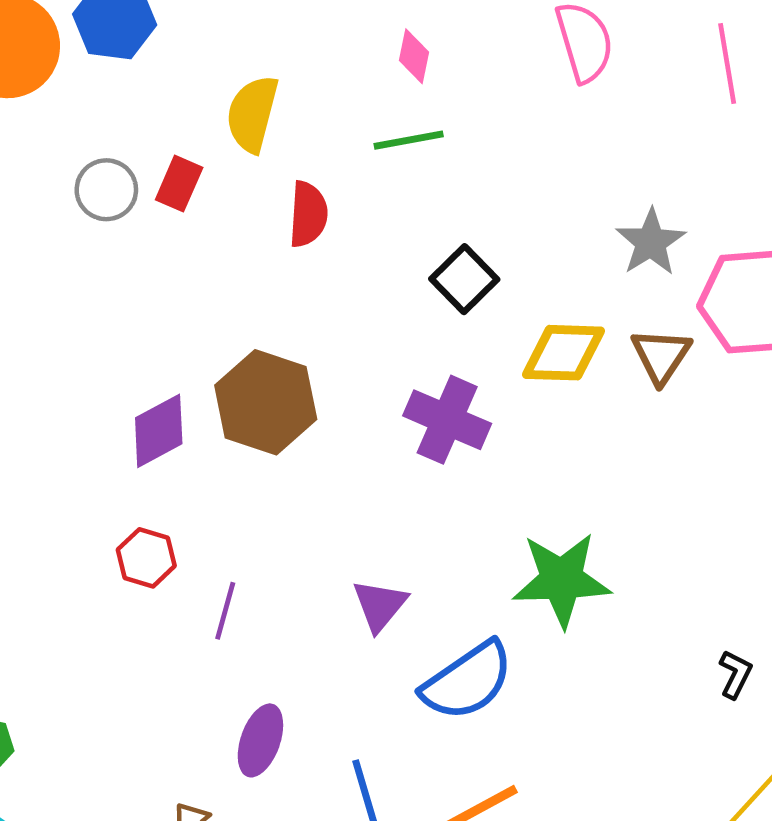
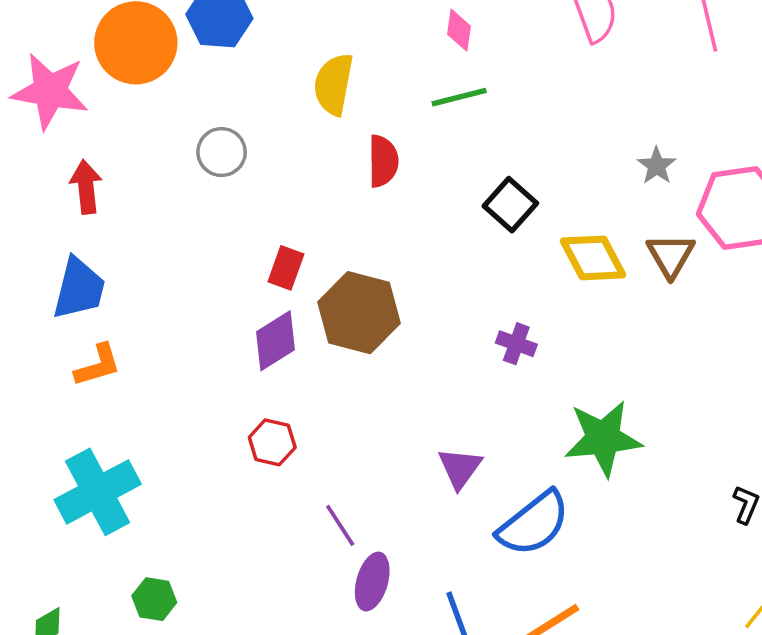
red rectangle: (179, 184) -> (286, 268), moved
gray star: (651, 242) -> (657, 166), size x0.7
yellow diamond: (563, 353) -> (593, 258), turned 64
purple cross: (447, 420) -> (516, 344), moved, size x0.6
purple line: (225, 611) -> (340, 525), moved, turned -45

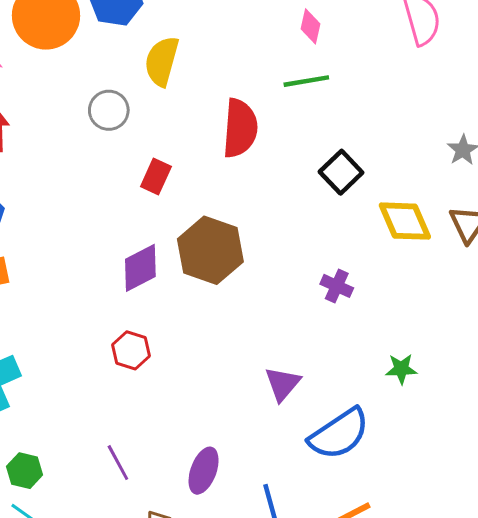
yellow semicircle: (334, 84) -> (162, 61), moved
red semicircle: (383, 161) -> (240, 128), size x1.4
red rectangle: (286, 268) -> (156, 177), moved
green star: (603, 438) -> (401, 369), size x0.5
purple line: (340, 525) -> (118, 463), moved

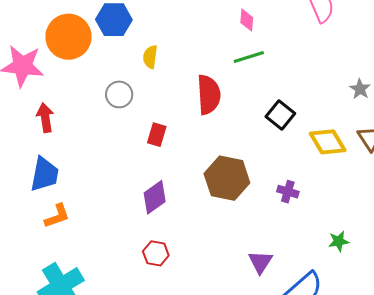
yellow semicircle: (162, 61) -> (150, 57), size x0.7
brown hexagon: (210, 250) -> (227, 178), moved

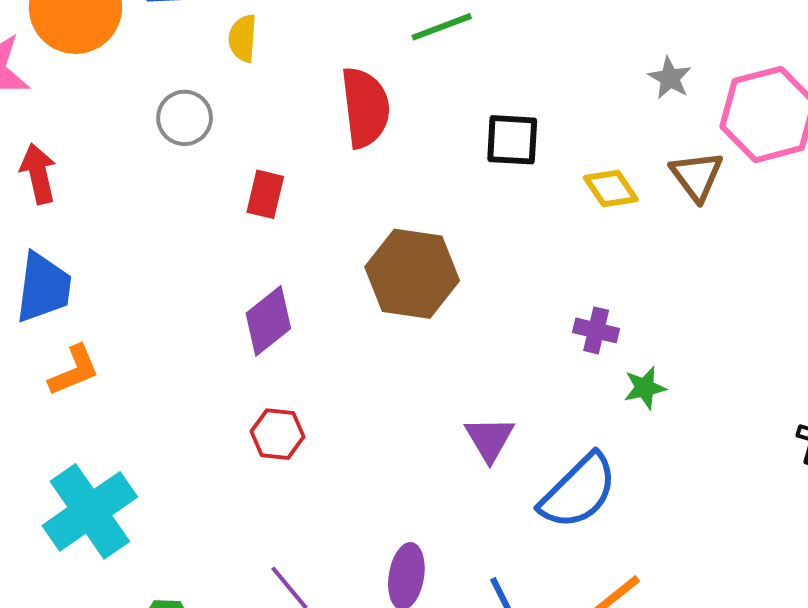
black square: (280, 115) -> (512, 140), turned -32
yellow diamond: (328, 142) -> (611, 189), size x0.7
purple cross: (288, 192) -> (596, 330), moved

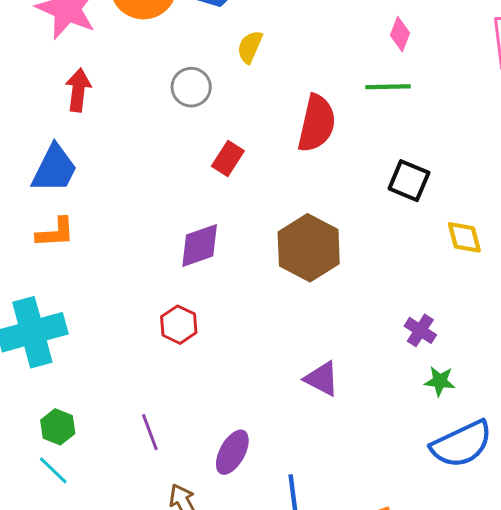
purple triangle: (490, 439) -> (322, 379), turned -51
blue semicircle: (578, 491) -> (462, 444), moved

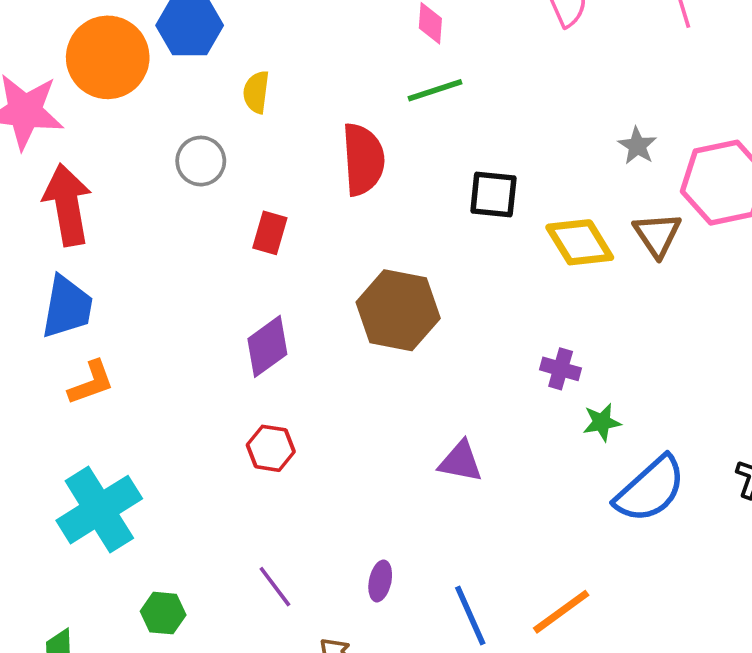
red arrow: (78, 90) -> (67, 205), size x1.5
yellow diamond: (464, 237) -> (580, 242), size x1.4
purple ellipse: (232, 452) -> (380, 581), size x0.7

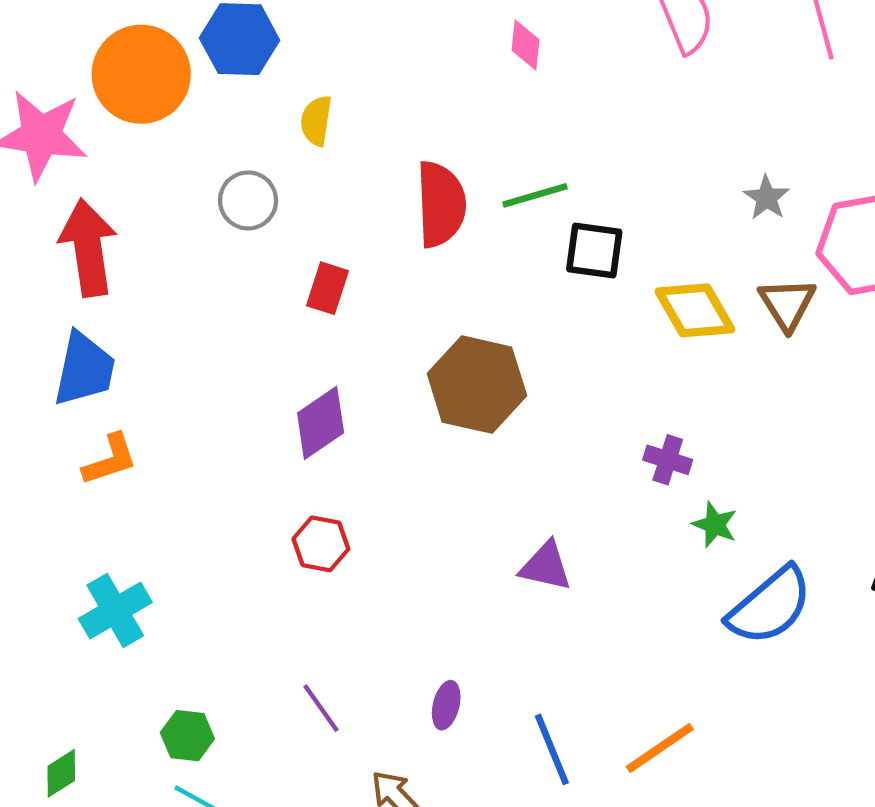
green line: (435, 90) -> (535, 195), moved
green star: (602, 422) -> (715, 525), turned 30
cyan cross: (99, 510) -> (115, 610), size x0.7

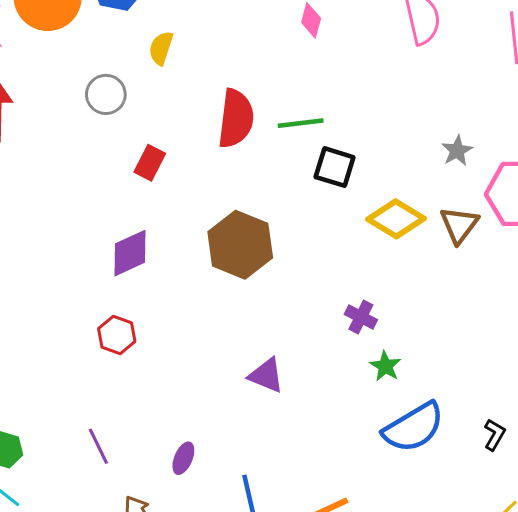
yellow diamond: (695, 310) -> (396, 219), turned -38

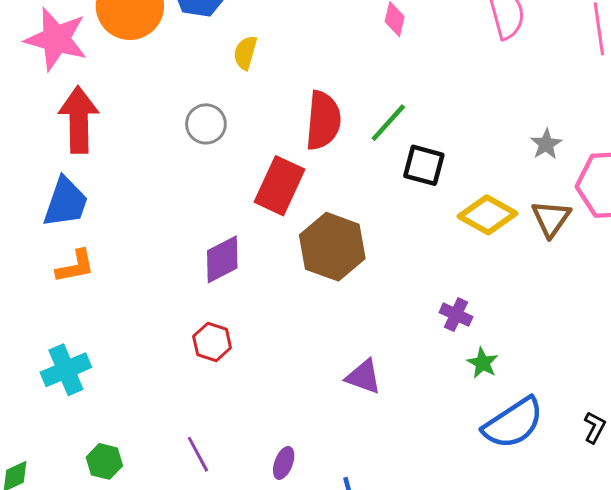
gray circle: (106, 94) -> (206, 124), moved
green line: (301, 123) -> (388, 123), turned -39
red rectangle: (150, 163) -> (279, 186), moved, size x1.6

